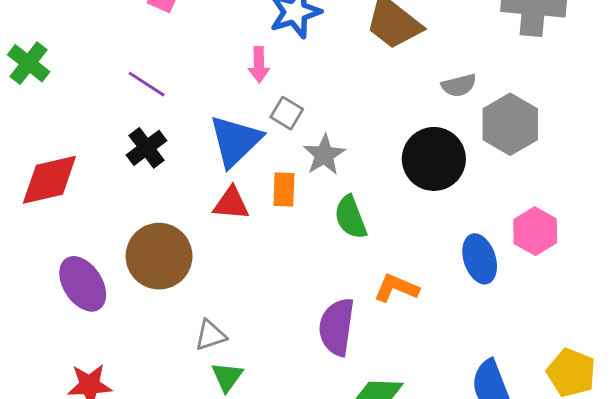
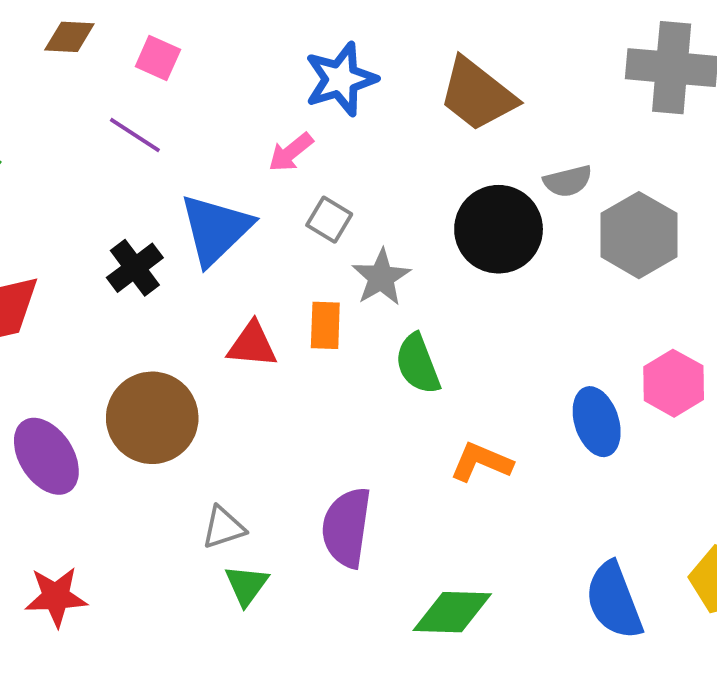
pink arrow: (259, 65) -> (291, 152), turned 52
purple line: (147, 84) -> (135, 135), moved
blue triangle: (235, 141) -> (216, 229), moved
black circle: (434, 159) -> (499, 229), moved
purple semicircle: (337, 327) -> (347, 527), moved

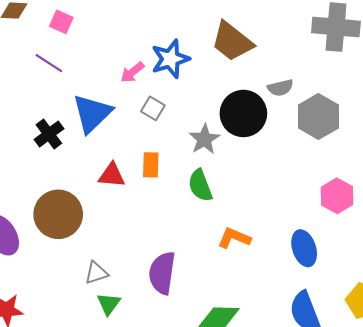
blue star: (341, 79) -> (170, 59), moved
gray star: (381, 277) -> (204, 139), moved
blue ellipse: (597, 422) -> (304, 248), moved

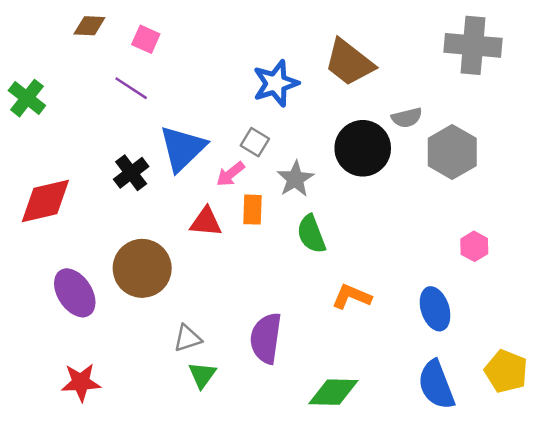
pink arrow: (132, 72) -> (230, 174), moved
gray star: (204, 139) -> (295, 179), moved
pink hexagon: (337, 196) -> (474, 246), size x0.7

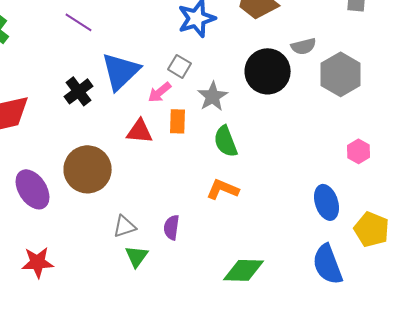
orange L-shape: (352, 297) -> (223, 189), moved
purple semicircle: (266, 338) -> (172, 227), moved, size x0.6
yellow pentagon: (506, 371) -> (372, 229), moved

